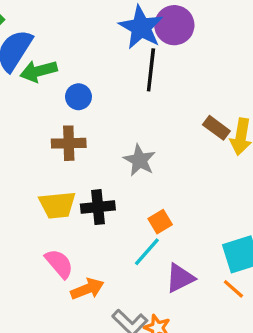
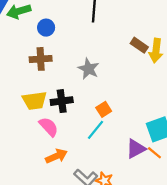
pink semicircle: (59, 264) -> (49, 127), moved
purple triangle: (180, 278) -> (136, 149), moved

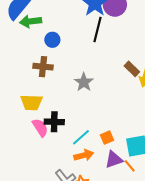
black cross: (62, 101) -> (54, 122), moved
orange square: (104, 109) -> (107, 138), moved
orange arrow: (56, 156) -> (84, 155), moved

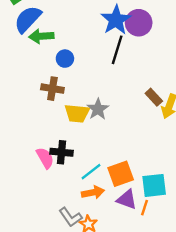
yellow trapezoid: (31, 102) -> (77, 113), moved
orange square: (107, 138) -> (121, 174), size x1.6
purple triangle: (114, 160) -> (127, 199), turned 36
orange line: (130, 166) -> (145, 208), turned 56

